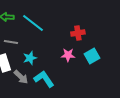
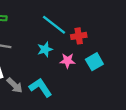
cyan line: (33, 23) -> (54, 25), moved
cyan star: (30, 58) -> (45, 49), moved

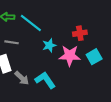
cyan line: (54, 25) -> (31, 23), moved
pink star: (67, 61) -> (70, 56), size x1.5

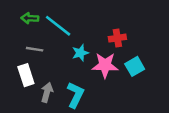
gray arrow: (22, 78) -> (47, 92), turned -119
cyan L-shape: (45, 80) -> (75, 95), turned 60

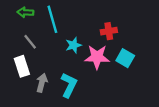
cyan line: (58, 26) -> (52, 19), turned 36
gray line: (35, 49) -> (30, 42), turned 42
cyan square: (135, 66) -> (125, 58), turned -30

